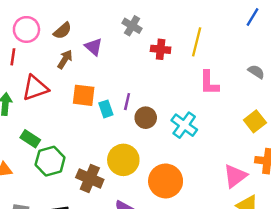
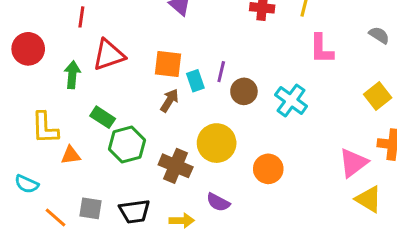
brown arrow: (65, 59) -> (169, 100), moved
orange circle: (166, 181) -> (268, 169), size x0.7

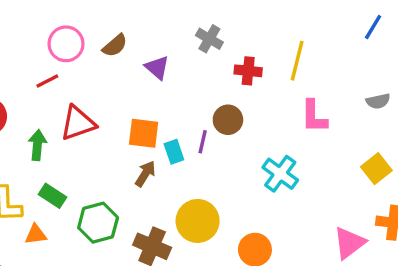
red line: (81, 17) -> (47, 81), turned 55
gray semicircle: (379, 35) -> (378, 101), turned 135
brown circle: (244, 91) -> (228, 120), moved
green rectangle: (103, 117) -> (53, 196), moved

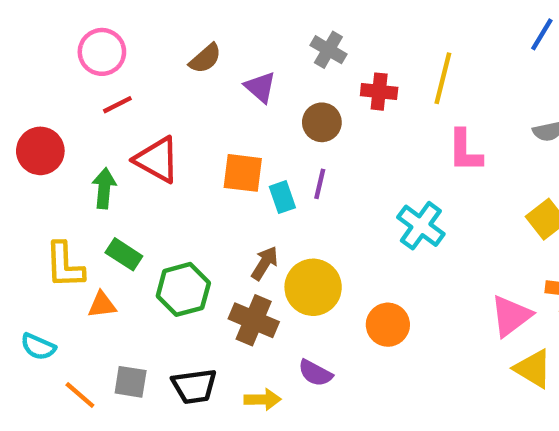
pink circle: (66, 44) -> (102, 52), moved
brown circle: (228, 120) -> (322, 122), moved
red triangle: (78, 123) -> (157, 160), turned 48
brown arrow: (145, 174) -> (265, 263), moved

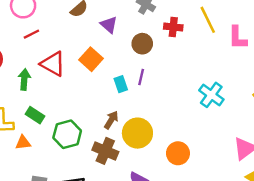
yellow line: (443, 78) -> (208, 20), turned -40
pink L-shape: (465, 151) -> (238, 38), moved
orange square: (243, 173) -> (91, 59), moved, turned 35
cyan cross: (421, 226) -> (211, 95), moved

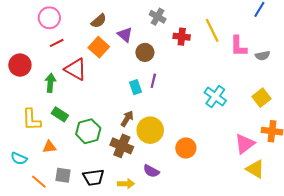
brown circle: (142, 44) -> (145, 52), moved
orange square: (91, 59) -> (99, 47), moved
orange triangle: (23, 143) -> (49, 147), moved

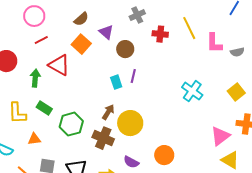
gray cross: (158, 17) -> (137, 15), turned 35
orange circle: (186, 148) -> (164, 155), moved

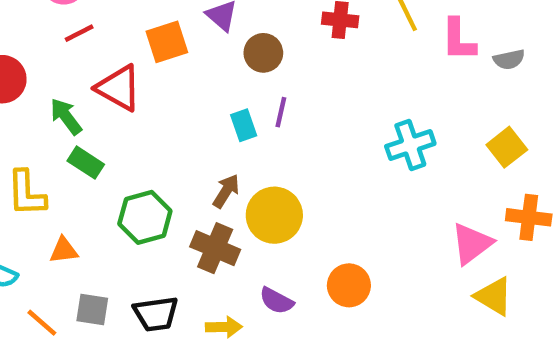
orange square: (81, 44) -> (167, 42), turned 30
green arrow: (35, 78) -> (66, 116), turned -42
cyan cross: (192, 91) -> (410, 145), turned 35
green rectangle: (44, 108) -> (86, 163), moved

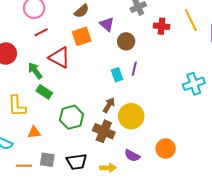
orange line: (42, 323) -> (24, 166), turned -42

